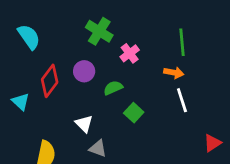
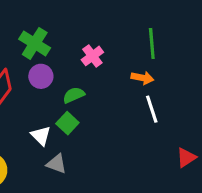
green cross: (99, 31) -> (35, 43), moved
green square: (134, 113) -> (67, 123), moved

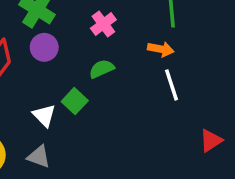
green semicircle: (74, 95) -> (102, 69), moved
gray triangle: (57, 164) -> (39, 157), moved

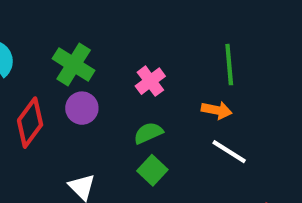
white line: (171, 85) -> (229, 152), turned -40
green square: (75, 101) -> (152, 170), moved

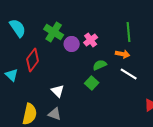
purple circle: (82, 108) -> (72, 44), moved
green semicircle: (148, 133) -> (100, 65), moved

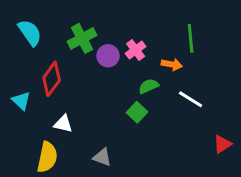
green cross: (54, 32) -> (82, 38), turned 30
orange arrow: (123, 54) -> (172, 64), moved
white triangle: (58, 91) -> (63, 124), moved, turned -32
gray triangle: (55, 114) -> (102, 157), moved

